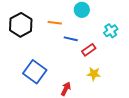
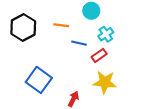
cyan cross: (111, 31) -> (106, 34), moved
yellow star: (94, 74) -> (105, 82), size x1.5

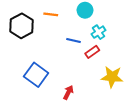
orange line: (61, 25) -> (51, 14), moved
yellow star: (105, 82) -> (112, 77), moved

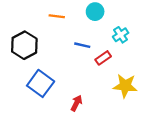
black hexagon: (22, 26) -> (24, 45), moved
cyan cross: (99, 32) -> (121, 35), moved

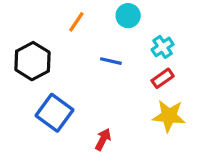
orange line: (57, 16) -> (76, 22), turned -63
red rectangle: (103, 58) -> (163, 78), moved

